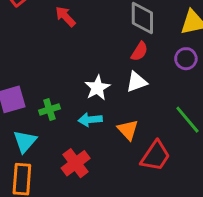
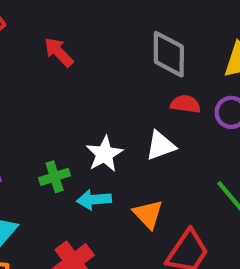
red semicircle: (139, 51) -> (185, 104), moved, turned -114
green cross: (49, 109) -> (55, 177), moved

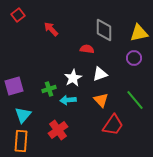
red semicircle: (185, 104) -> (87, 49), moved
orange triangle: (148, 214) -> (101, 100), moved

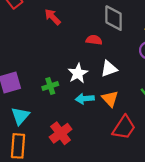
cyan arrow: (68, 100) -> (85, 99), moved

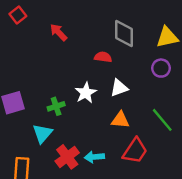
cyan arrow: (85, 99) -> (94, 157), moved
orange triangle: (110, 99) -> (120, 120), turned -42
cyan triangle: (20, 116) -> (43, 134), moved

